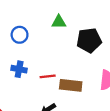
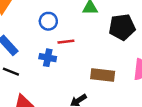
red line: (48, 76) -> (66, 42), moved

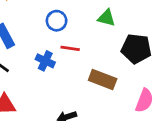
brown rectangle: (103, 75) -> (103, 79), moved

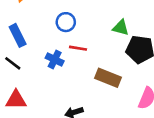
green triangle: (106, 18) -> (121, 28), moved

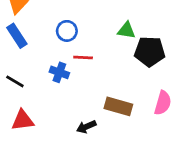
blue rectangle: (18, 35) -> (17, 36), moved
brown rectangle: (108, 78) -> (118, 106), moved

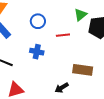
green triangle: (126, 30) -> (80, 15), turned -40
red line: (83, 57) -> (63, 35), moved

